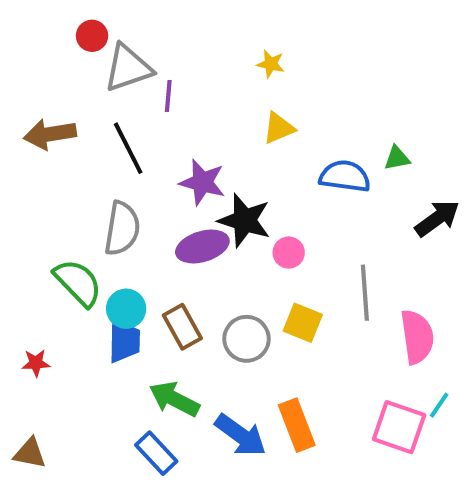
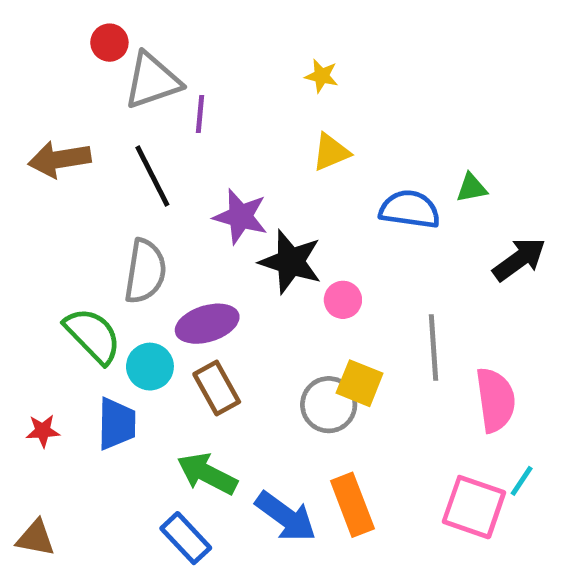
purple ellipse: (202, 247) -> (207, 324), moved
gray circle: (247, 339) -> (329, 405), moved
blue trapezoid: (124, 341) -> (117, 424), moved

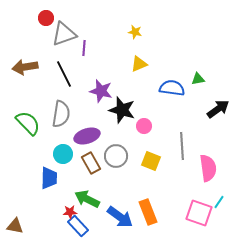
green semicircle: (93, 336) -> (28, 123), moved
gray circle: (329, 405) -> (116, 156), moved
red star: (43, 431) -> (70, 212), moved

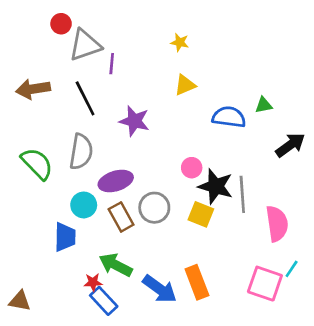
black star: (122, 110) -> (216, 186), moved

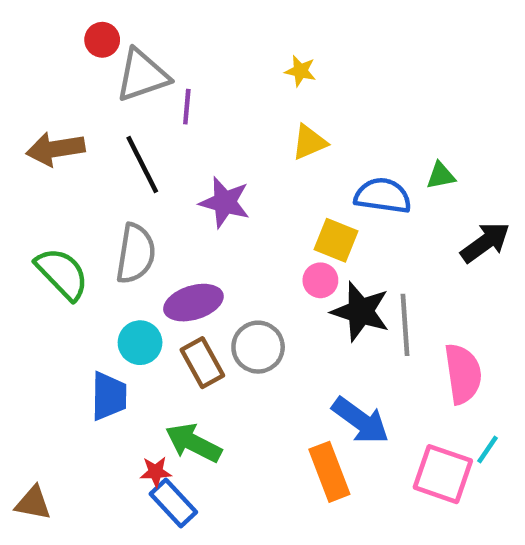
yellow square: (201, 214) -> (336, 240), moved
blue arrow: (160, 289) -> (360, 421), moved

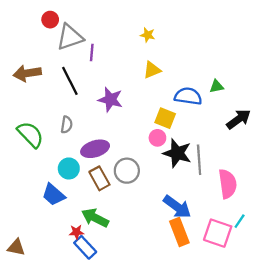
gray semicircle: (136, 254) -> (67, 125), size x0.6
blue trapezoid: (109, 396) -> (53, 195), turned 130
orange rectangle: (329, 472) -> (179, 232), moved

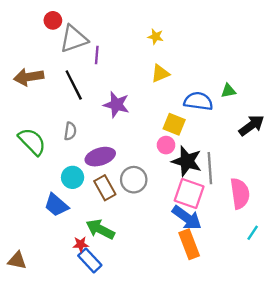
pink square: (218, 233) -> (189, 194), moved

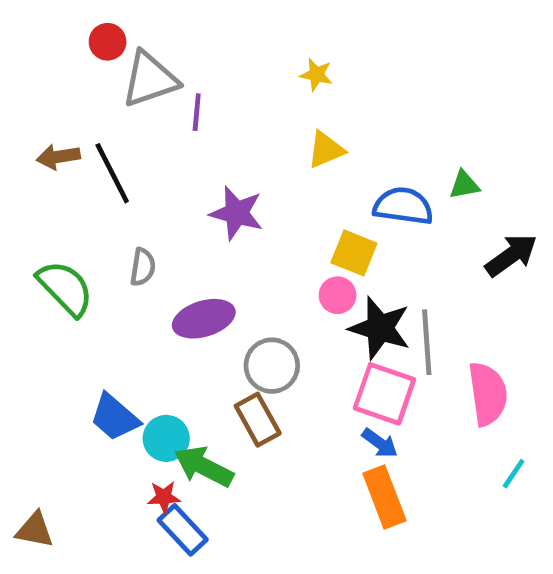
brown arrow: (29, 77) -> (58, 157), size x0.7
black line: (74, 85) -> (112, 173), moved
cyan circle: (73, 177) -> (166, 438), moved
brown rectangle: (105, 188) -> (258, 420), moved
blue arrow: (187, 218) -> (380, 443), size x0.6

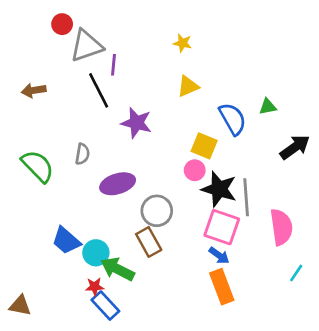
black line: (112, 173) -> (99, 90), moved
blue semicircle: (403, 206) -> (233, 119), turned 52

